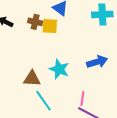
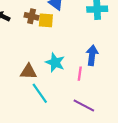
blue arrow: (97, 62) -> (92, 55), turned -66
pink line: (82, 99) -> (80, 74), moved

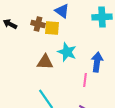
cyan star: (55, 62) -> (67, 52), moved
brown triangle: (28, 72) -> (45, 62), moved

